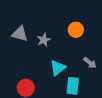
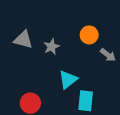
gray arrow: (90, 63) -> (108, 55), moved

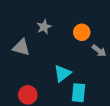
gray triangle: (23, 40) -> (21, 47), moved
gray star: (52, 47) -> (44, 27), moved

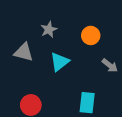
gray arrow: (99, 51) -> (110, 65), moved
cyan triangle: (62, 73) -> (60, 62), moved

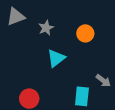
gray triangle: (24, 52) -> (16, 17), moved, turned -36
gray arrow: (110, 65) -> (103, 81), moved

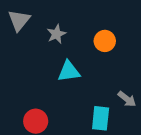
gray triangle: (16, 17) -> (19, 20), turned -30
cyan triangle: (56, 58) -> (69, 71), turned 30

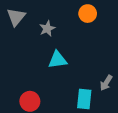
orange circle: (105, 41) -> (88, 14), moved
gray arrow: (127, 99) -> (106, 83), turned 84

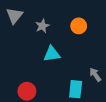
orange circle: (88, 14) -> (79, 26), moved
gray arrow: (106, 83) -> (95, 75), turned 112

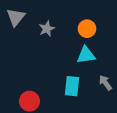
cyan triangle: (52, 54) -> (86, 55), moved
cyan rectangle: (76, 89) -> (72, 86), moved

